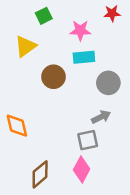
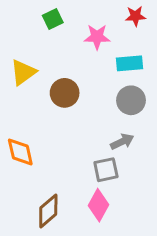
yellow triangle: (25, 46) -> (23, 72), moved
cyan rectangle: (84, 57) -> (130, 63), moved

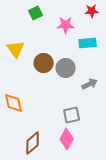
yellow triangle: (23, 72) -> (16, 49), turned -30
gray circle: (131, 100) -> (66, 68), moved
gray arrow: (122, 142) -> (90, 84), moved

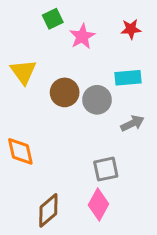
red star: (92, 11) -> (131, 29), moved
pink star: (66, 25) -> (82, 36), moved, turned -30
cyan rectangle: (88, 43) -> (128, 78), moved

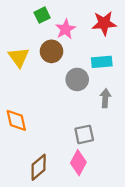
red star: (131, 29) -> (104, 23), size x1.5
brown circle: (65, 92) -> (51, 51), moved
gray arrow: (132, 123) -> (105, 98), turned -60

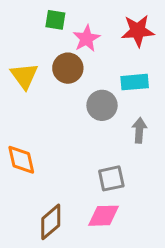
green square: (42, 15) -> (55, 20), turned 35
pink diamond: (78, 163) -> (104, 216), turned 60

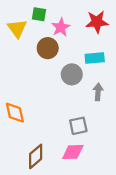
yellow triangle: (24, 76) -> (17, 28), moved

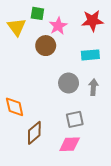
gray circle: (72, 74) -> (69, 83), moved
brown diamond: (36, 156) -> (34, 133), moved

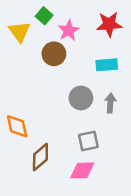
green square: (37, 13) -> (44, 16), turned 32

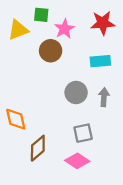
green square: (44, 16) -> (41, 15), turned -35
yellow triangle: (20, 32) -> (18, 30), turned 45
pink diamond: (82, 170) -> (77, 161), turned 35

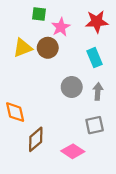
yellow triangle: (18, 30) -> (23, 48), moved
cyan rectangle: (100, 61) -> (95, 58), turned 72
gray square: (83, 133) -> (95, 125), moved

